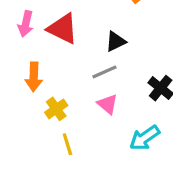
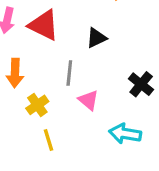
gray line: (104, 72) -> (69, 73), moved, turned -60
cyan arrow: (145, 138) -> (125, 134), turned 44

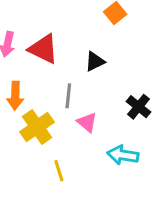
yellow cross: (37, 105) -> (37, 127), size x1.5
yellow line: (49, 140) -> (59, 171), moved

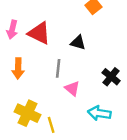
black triangle: (95, 61) -> (78, 43), turned 42
yellow cross: (37, 127) -> (28, 113), moved, turned -30

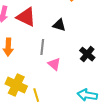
cyan arrow: (99, 113) -> (87, 95), moved

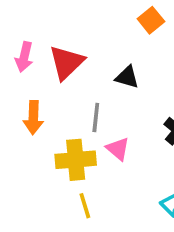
red triangle: (26, 17) -> (66, 62), turned 50
yellow cross: (16, 85) -> (76, 160), moved, turned -30

